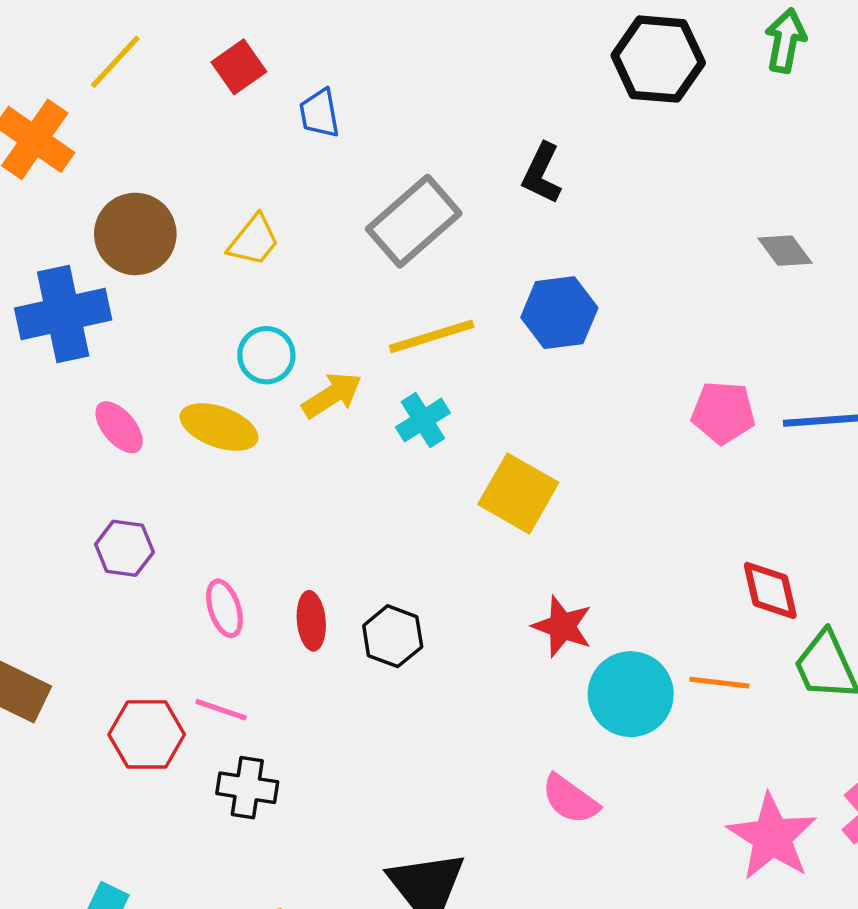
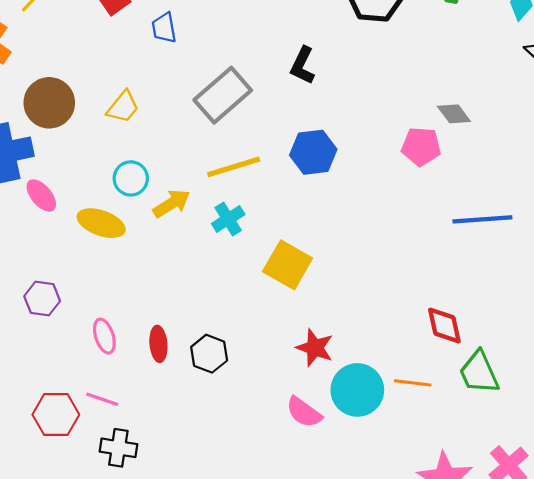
pink pentagon: (723, 413) -> (421, 146), moved
pink ellipse: (119, 427) -> (41, 195), moved
pink semicircle: (570, 799) -> (304, 412), moved

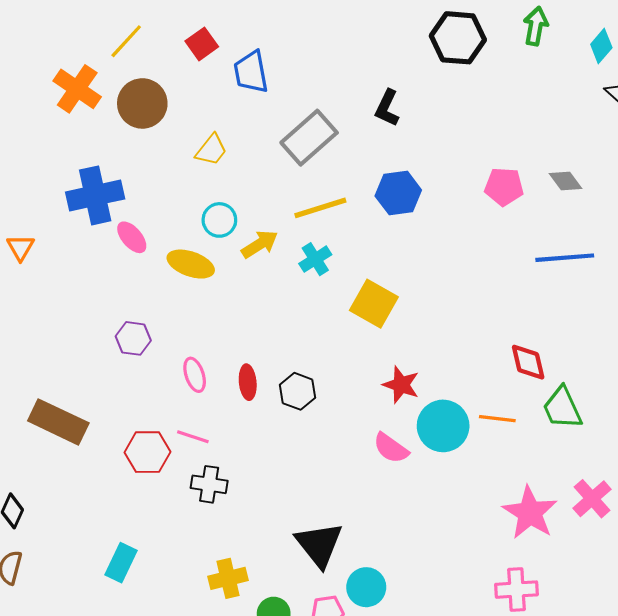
blue trapezoid: (164, 28) -> (251, 72), size x1.4
brown circle: (49, 103) -> (142, 103), moved
gray diamond: (454, 114) -> (565, 181), moved

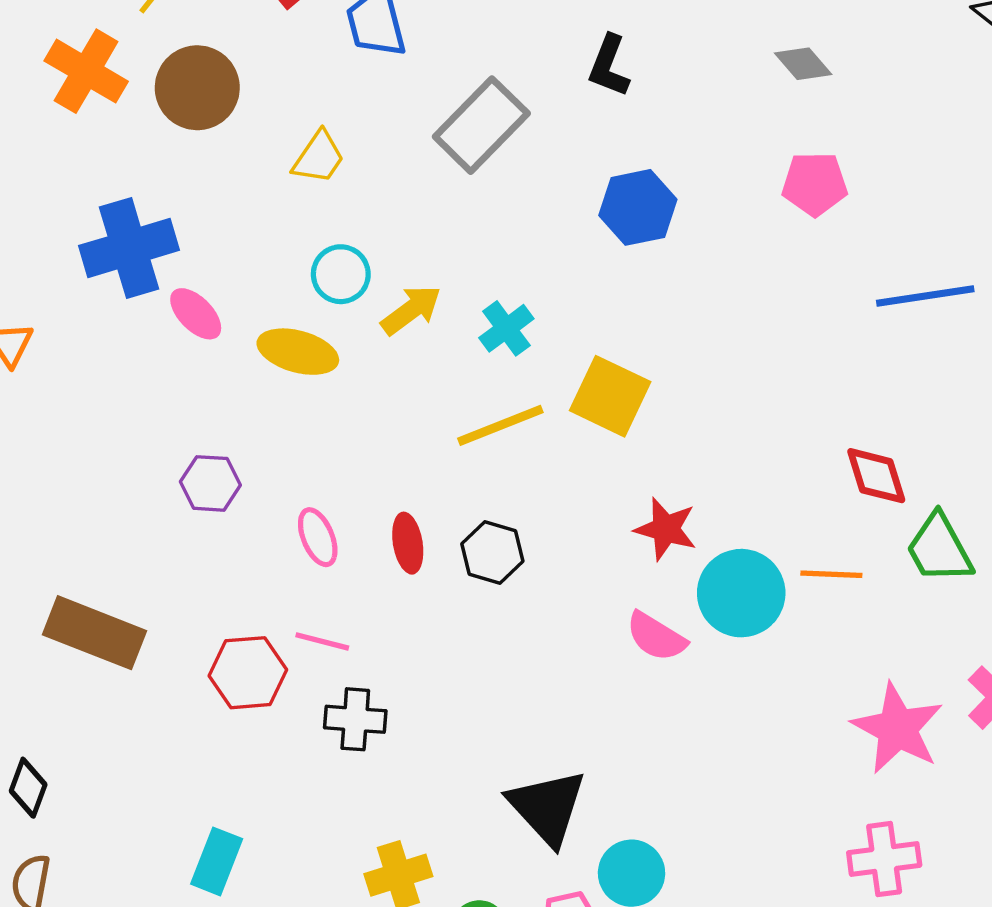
gray diamond: (565, 181) -> (803, 64), moved
yellow line: (320, 208) -> (500, 425), moved

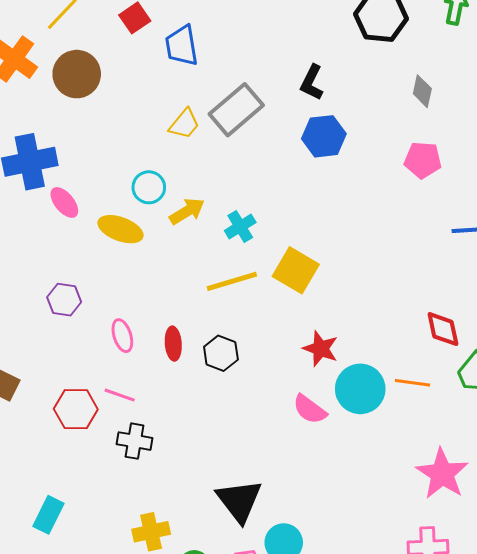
gray diamond: (803, 64) -> (422, 91), turned 48
yellow trapezoid: (319, 157) -> (184, 124), moved
blue hexagon: (638, 207) -> (324, 136), moved

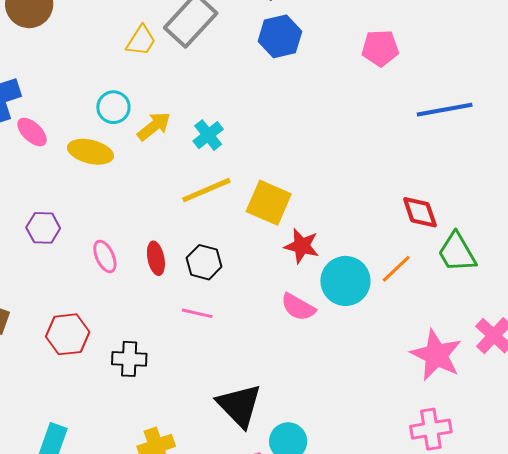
yellow square: (296, 270) -> (269, 203), moved
orange line: (412, 383) -> (396, 269), turned -44
pink line: (120, 395) -> (197, 313), moved

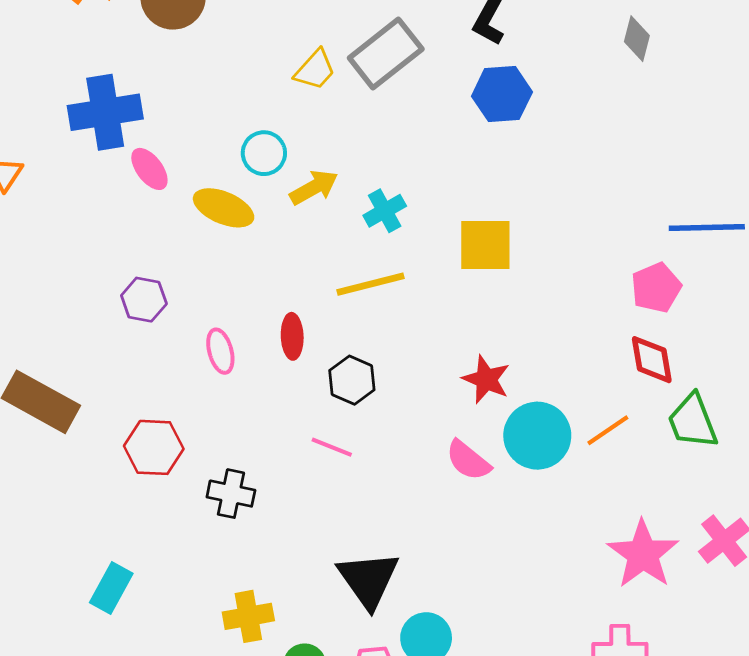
pink pentagon: (380, 48) -> (656, 288), moved, turned -30
yellow square: (269, 203) -> (485, 245), moved, turned -33
red ellipse: (156, 258) -> (292, 336), moved

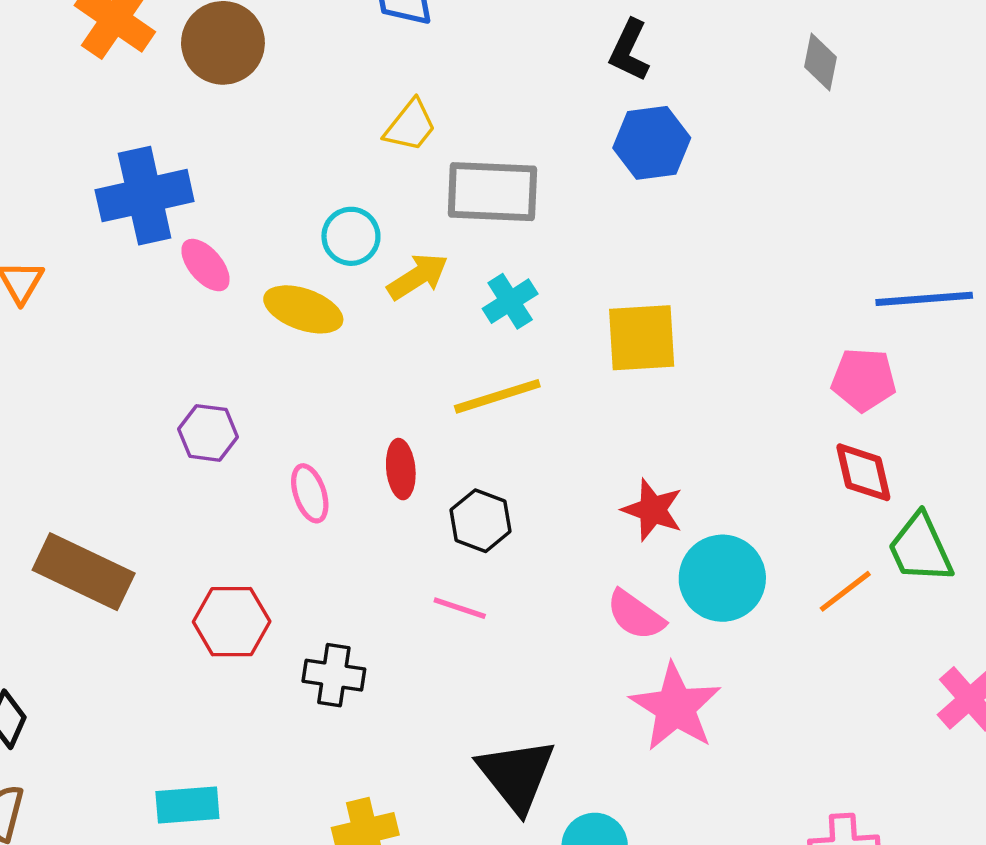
gray rectangle: (386, 53) -> (492, 192), moved, turned 44
pink pentagon: (656, 288) -> (864, 380), turned 30
orange line: (608, 430) -> (845, 591), moved
pink star: (643, 554) -> (675, 707), moved
cyan rectangle: (111, 588) -> (187, 805), turned 60

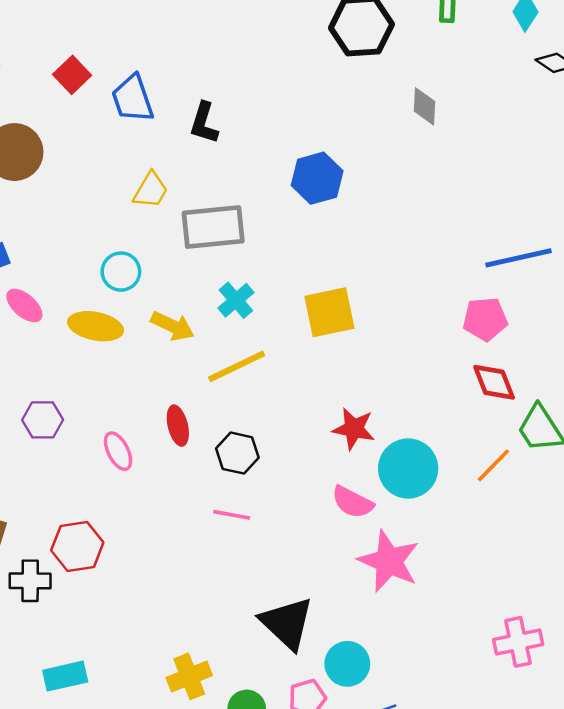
black L-shape: (629, 50) -> (204, 123), moved
yellow arrow: (418, 276) -> (173, 326), moved, turned 66
black cross: (334, 675) -> (30, 581), moved

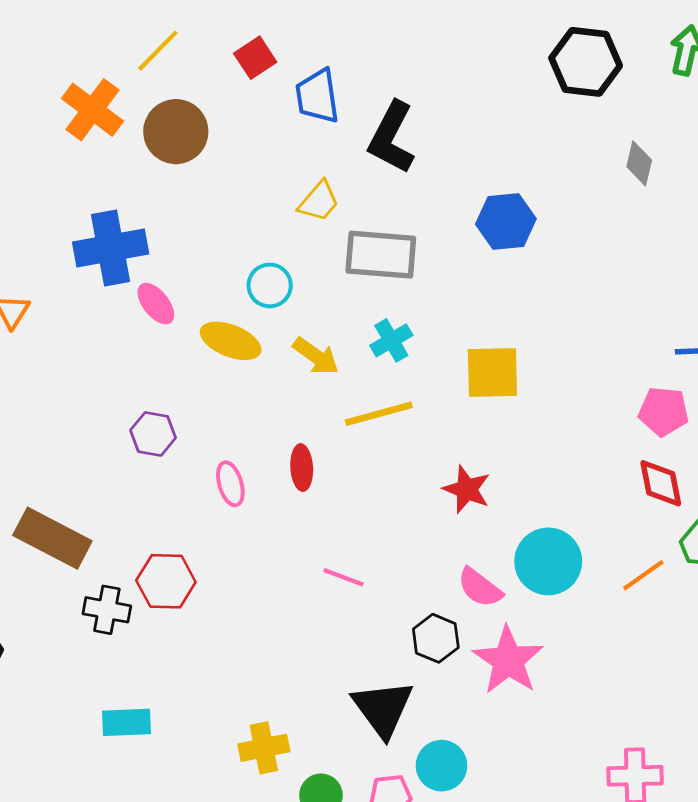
black L-shape: (204, 123) -> (392, 138), size x1.5
red star: (354, 429) -> (467, 489), moved
black hexagon: (237, 453) -> (436, 638), moved

